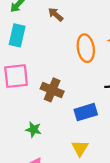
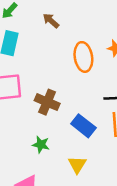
blue rectangle: (86, 112) -> (83, 126), turned 55
green star: (33, 130) -> (41, 145), moved

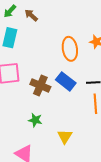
brown arrow: (51, 21) -> (31, 15), moved
blue rectangle: (83, 126) -> (66, 81), moved

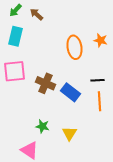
blue rectangle: (66, 81) -> (70, 92), moved
green star: (35, 120) -> (42, 126), moved

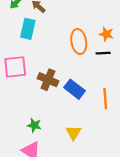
cyan rectangle: (15, 36) -> (28, 29), moved
black line: (97, 80) -> (103, 53), moved
green star: (42, 126) -> (34, 125), moved

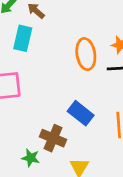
brown cross: (48, 80) -> (53, 138), moved

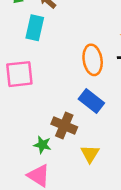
orange ellipse: (86, 54) -> (93, 60), moved

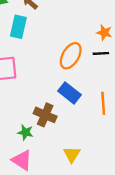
orange ellipse: (93, 60) -> (71, 56), turned 40
yellow triangle: (90, 154) -> (72, 154), moved

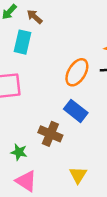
green star: (25, 132) -> (19, 152), moved

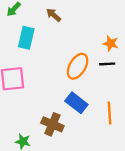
brown arrow: (35, 17) -> (54, 15), moved

